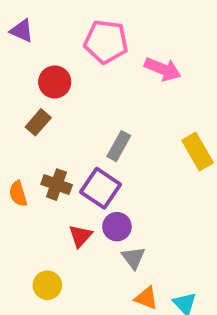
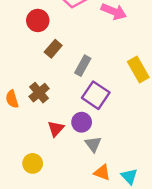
brown rectangle: (38, 122) -> (53, 49), moved
brown cross: (57, 185) -> (39, 93), turned 30
purple square: (100, 188) -> (96, 95), moved

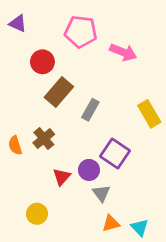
brown rectangle: (53, 49) -> (59, 92), size x1.5
purple square: (96, 95) -> (115, 154), moved
orange triangle: (102, 172) -> (111, 223), turned -36

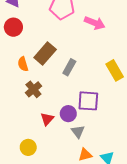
red circle: (42, 62) -> (13, 27), moved
orange semicircle: (15, 145) -> (23, 64), moved
purple square: (115, 154) -> (88, 101), turned -30

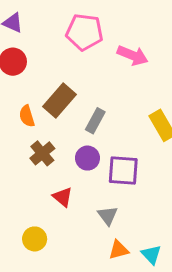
purple circle: (68, 114) -> (87, 158), moved
red triangle: (47, 119) -> (63, 197), turned -32

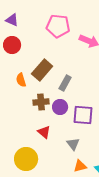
brown cross: (42, 153) -> (41, 102), moved, turned 35
yellow circle: (35, 239) -> (26, 159), size x1.5

